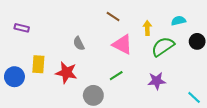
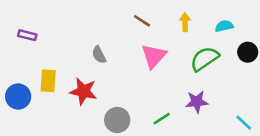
yellow arrow: (147, 28) -> (185, 22), moved
pink triangle: (122, 45) -> (154, 56), turned 45
green line: (116, 76) -> (162, 119), moved

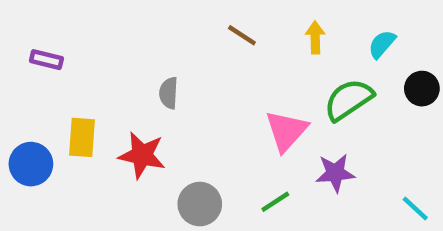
cyan semicircle: (224, 26) -> (382, 44), turned -36
gray semicircle: (99, 55) -> (169, 93), turned 30
pink triangle: (154, 56) -> (286, 131), moved

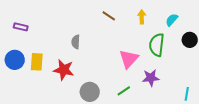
green semicircle: (349, 100) -> (157, 45), turned -50
blue circle: (31, 164) -> (15, 60), moved
cyan line: (415, 208) -> (187, 94), turned 56

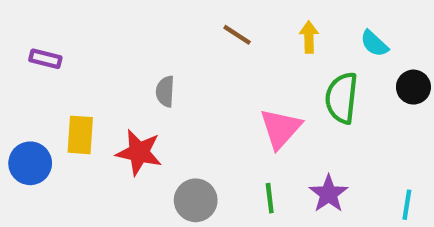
cyan semicircle: (172, 20) -> (374, 44), turned -88
blue circle: (15, 60) -> (30, 163), moved
purple star: (151, 78) -> (329, 194), moved, turned -30
green line: (124, 91) -> (270, 198), turned -64

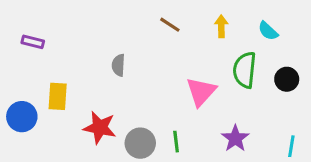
black circle: (413, 87) -> (287, 79), moved
red star: (139, 152) -> (100, 128), moved
green line: (270, 198) -> (176, 142), moved

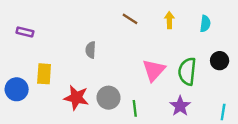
cyan semicircle: (268, 31) -> (205, 24), turned -126
green semicircle: (245, 70) -> (187, 71), moved
gray circle: (140, 143) -> (109, 98), moved

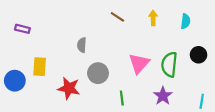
gray circle: (109, 98) -> (98, 73), moved

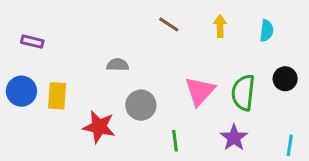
gray semicircle: (82, 45) -> (118, 65), turned 88
blue circle: (15, 81) -> (21, 91), moved

